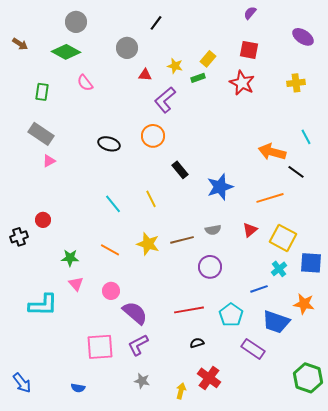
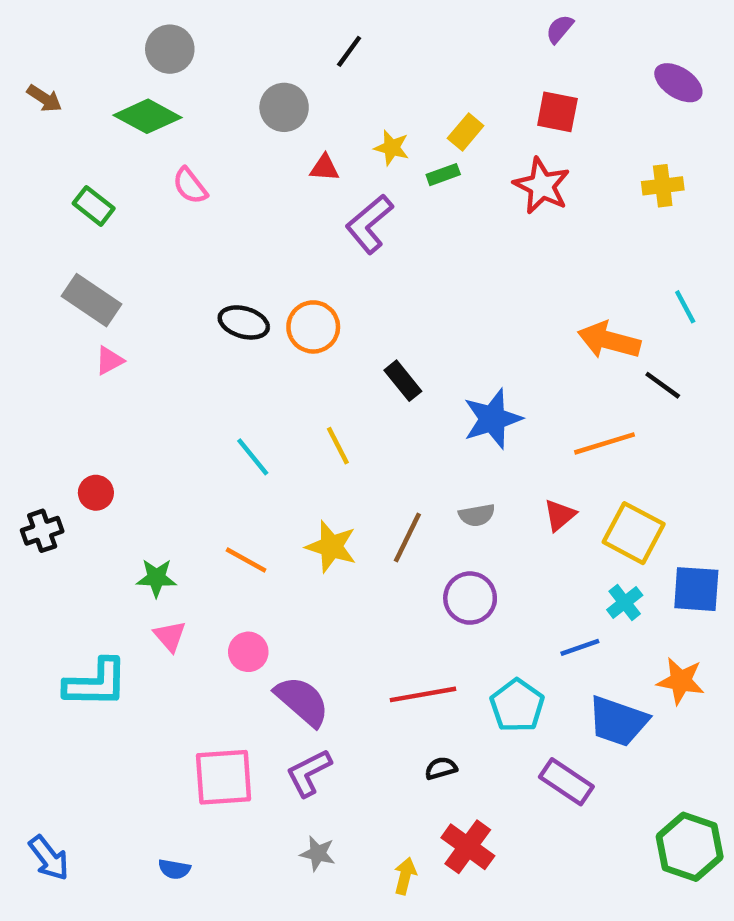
green rectangle: (42, 92) -> (94, 206), turned -60
orange circle: (153, 136) -> (313, 327), moved
brown line: (182, 240) -> (407, 538), turned -50

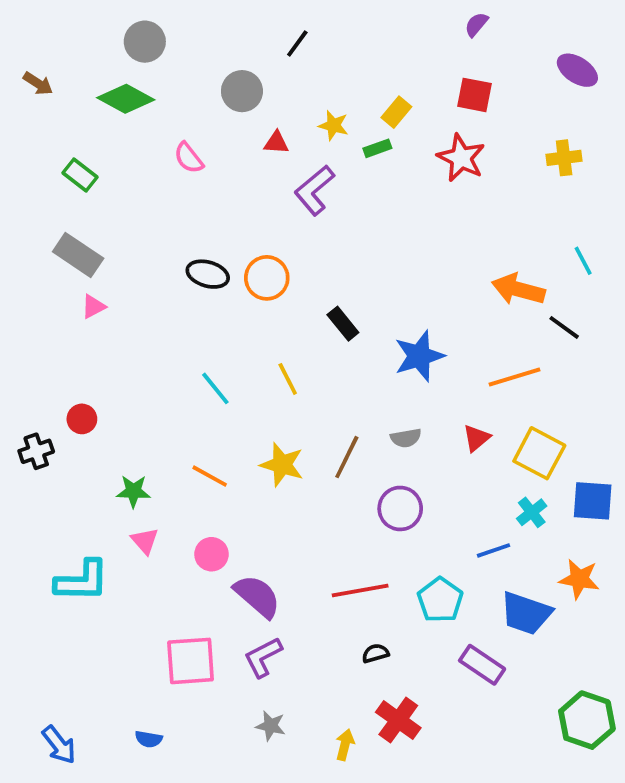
pink semicircle: (190, 186) -> (189, 158), moved
blue arrow: (49, 858) -> (59, 745), moved

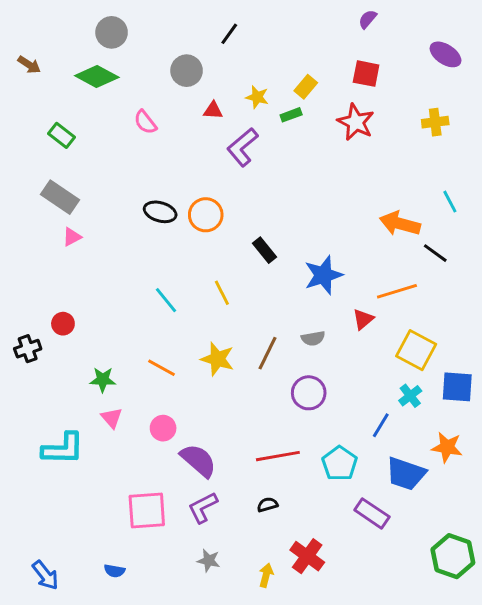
red triangle: (476, 438) -> (363, 319), moved
blue line: (494, 550) -> (381, 425), turned -40
black semicircle: (375, 653) -> (267, 505), moved

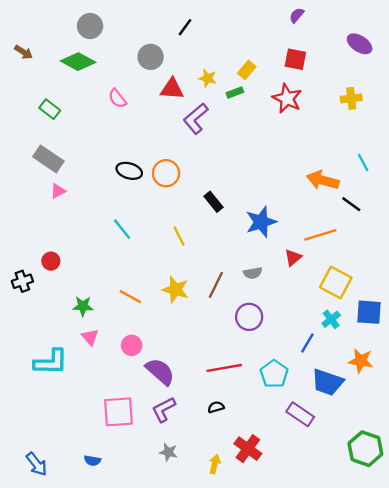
red triangle: (213, 110) -> (172, 89), size x1.5
cyan line: (166, 300) -> (122, 229), moved

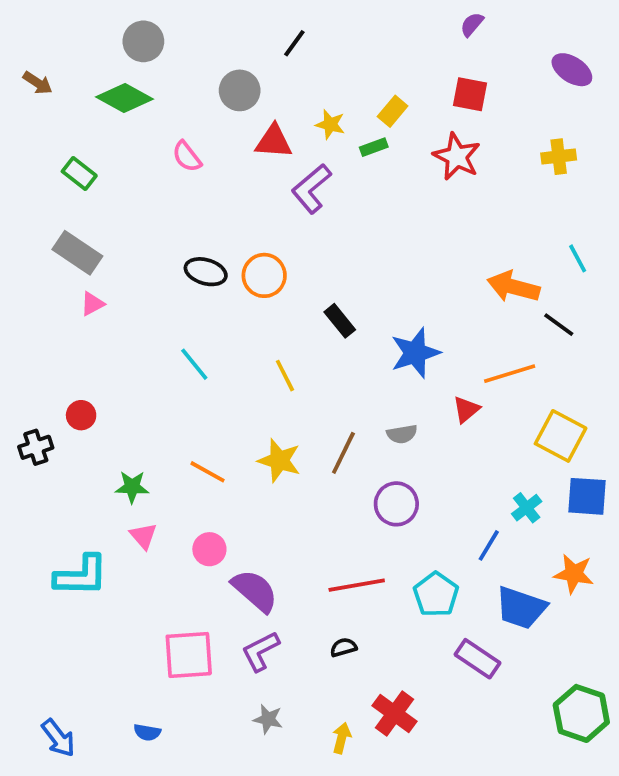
yellow square: (336, 282) -> (561, 436), moved

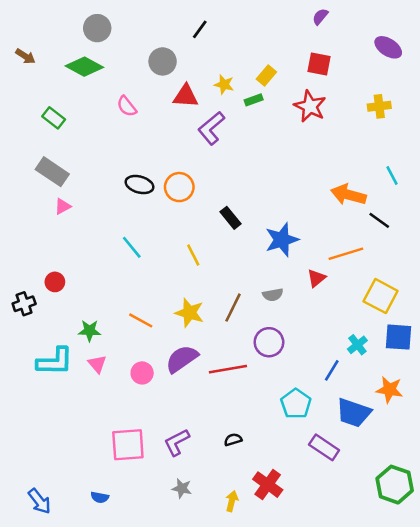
cyan L-shape: (81, 576) -> (55, 361), moved
red line: (357, 585) -> (228, 369), moved
purple semicircle: (255, 591) -> (182, 359), moved, turned -76

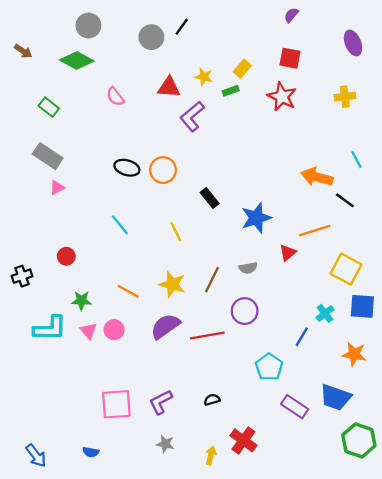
purple ellipse: (388, 47) -> (353, 43), turned 35
gray circle: (163, 61) -> (151, 37), moved
red circle: (55, 282) -> (66, 256), moved
pink circle: (142, 373) -> (114, 330), moved
blue trapezoid: (354, 413) -> (336, 397), moved

